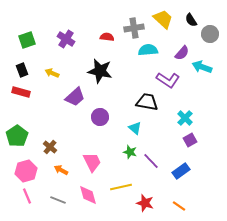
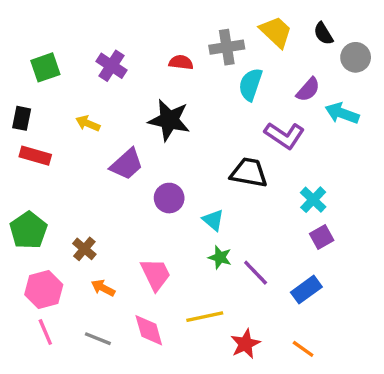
cyan semicircle: (148, 50) -> (250, 84), turned -66
black rectangle: (22, 70) -> (22, 118), moved, turned 32
cyan triangle: (135, 128) -> (213, 220), moved
red star: (145, 203) -> (245, 344), turned 30

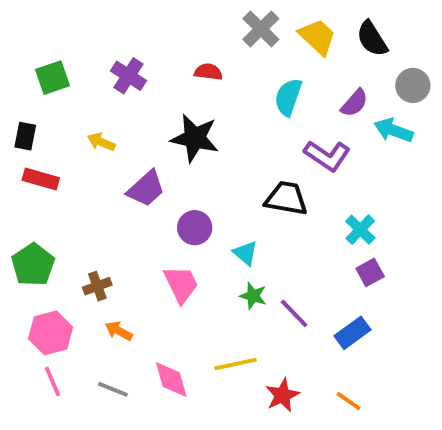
black semicircle: (323, 34) -> (372, 39), size x1.4
gray cross: (227, 47) -> (261, 29), moved, turned -36
gray circle: (356, 57) -> (413, 85), moved
brown cross: (84, 249) -> (97, 286), turned 30
pink trapezoid: (156, 274) -> (181, 284), moved

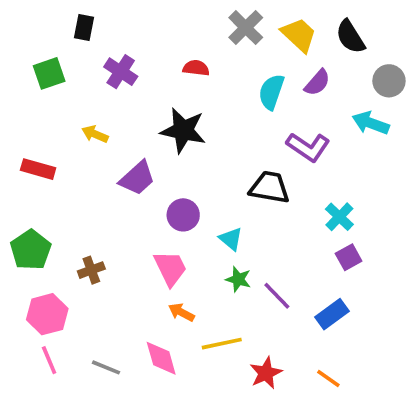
purple semicircle: (354, 103) -> (317, 83), moved
black rectangle: (25, 136) -> (84, 28), moved
orange arrow: (119, 331) -> (181, 312), moved

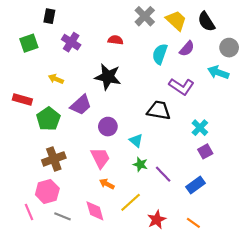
green pentagon: (31, 250) -> (48, 119), moved
brown cross: (91, 270) -> (54, 159), size x1.5
pink hexagon: (47, 314) -> (47, 191), moved
yellow line: (222, 344) -> (131, 202), turned -30

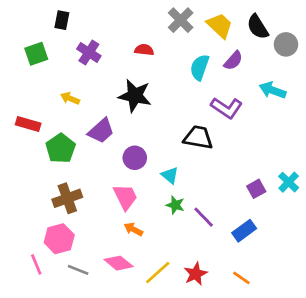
gray circle: (229, 48) -> (286, 44), moved
cyan cross: (200, 128) -> (289, 182), moved
yellow line: (131, 202) -> (158, 273), moved
pink diamond: (95, 211) -> (119, 263), turned -35

